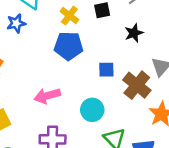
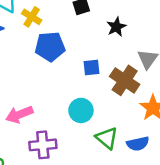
yellow cross: (69, 16) -> (32, 17), moved
pink arrow: (47, 96) -> (19, 115), moved

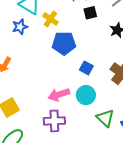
blue square: (92, 67) -> (86, 68), moved, turned 32
pink arrow: (19, 115) -> (59, 95), moved

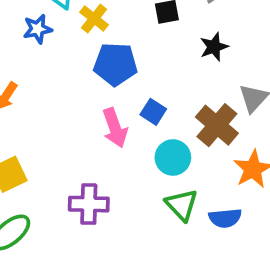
pink arrow: (59, 95) -> (115, 128), moved, turned -95
cyan circle: (86, 95) -> (173, 157), moved

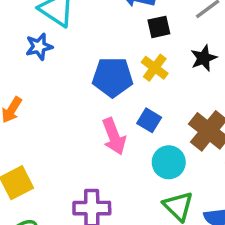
yellow cross: (94, 19) -> (155, 68), moved

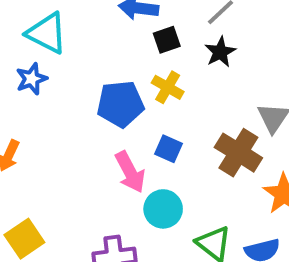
black star: (204, 58) -> (220, 52), moved
cyan circle: (169, 162) -> (163, 209), moved

